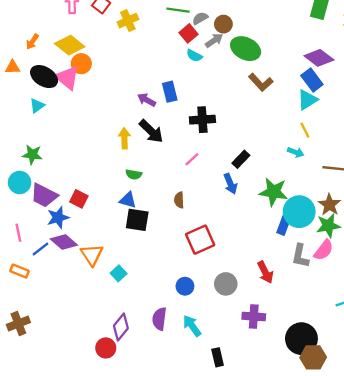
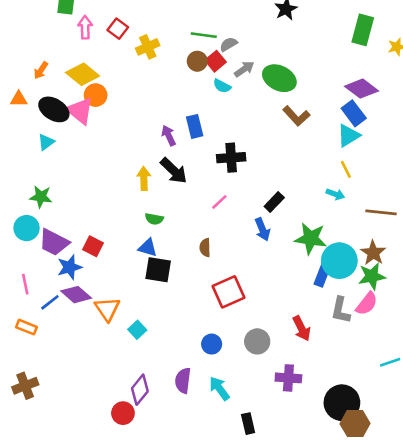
brown circle: (223, 24) -> (197, 61), moved
purple arrow: (147, 100) -> (169, 136), turned 36

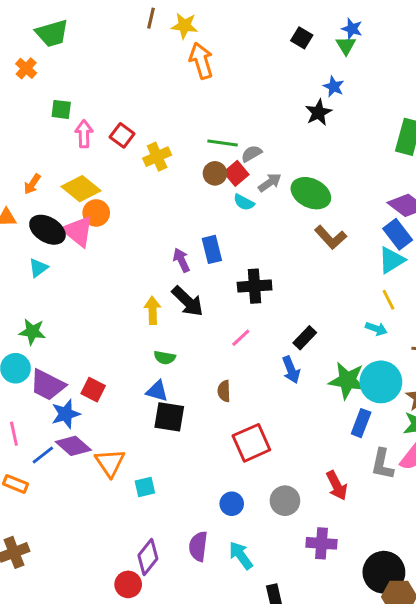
cyan circle: (339, 261) -> (381, 382), moved
cyan square: (137, 330) -> (145, 487), turned 30

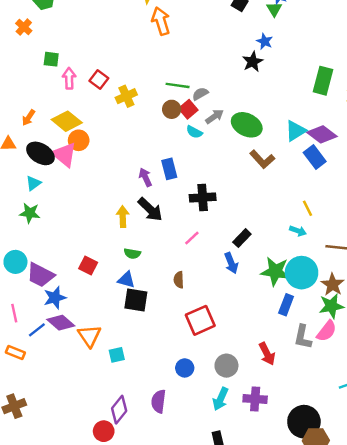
cyan triangle: (392, 260) -> (296, 131), moved
green star: (32, 332) -> (30, 213), moved
red square: (93, 390) -> (88, 265), moved
cyan arrow: (241, 555) -> (220, 399), moved, turned -120

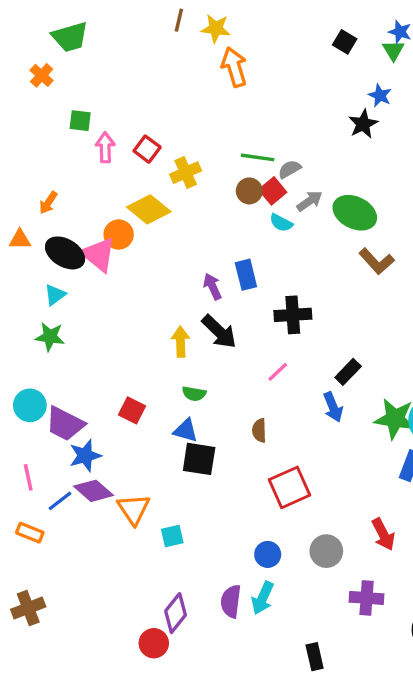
yellow diamond: (67, 121) -> (149, 209), moved
cyan arrow: (220, 399) -> (263, 598), moved

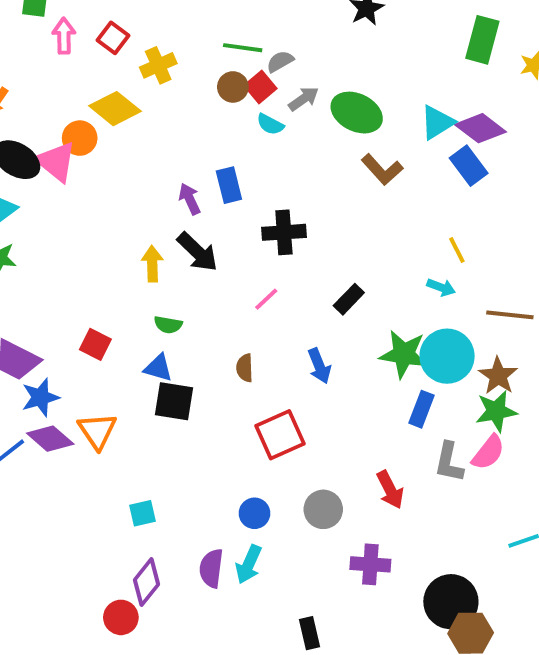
blue arrow: (333, 407) -> (319, 366), moved
orange triangle: (134, 509) -> (97, 431), moved
cyan square: (172, 536) -> (143, 513), moved

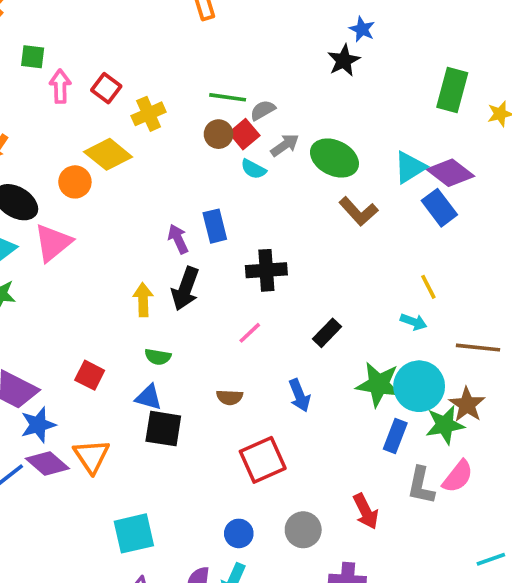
pink triangle: (56, 162) -> (53, 243), moved, turned 42
black arrow: (198, 252) -> (185, 289), turned 66
brown semicircle: (245, 368) -> (230, 397), turned -85
green star: (496, 411) -> (445, 425), moved
cyan square: (143, 513) -> (134, 533), size x1.6

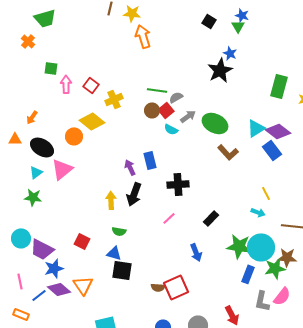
black star: (344, 60) -> (220, 70), size x1.4
brown semicircle: (230, 397) -> (158, 287), moved
brown star: (467, 405) -> (287, 257), turned -30

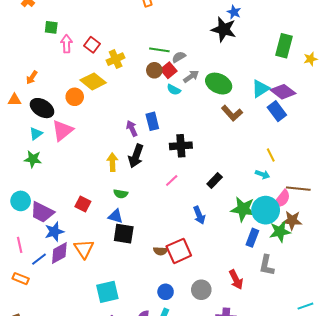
black star: (220, 70) -> (224, 29), turned -30
purple diamond: (59, 289) -> (59, 253), turned -70
pink semicircle: (282, 296) -> (282, 199), moved

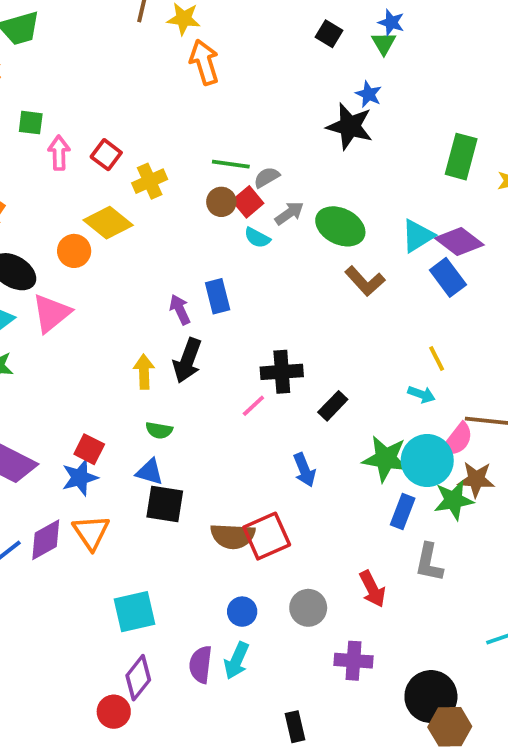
black cross: (181, 146) -> (282, 372), moved
blue star: (54, 232) -> (80, 478), moved
brown semicircle: (160, 251) -> (233, 536), size x1.6

